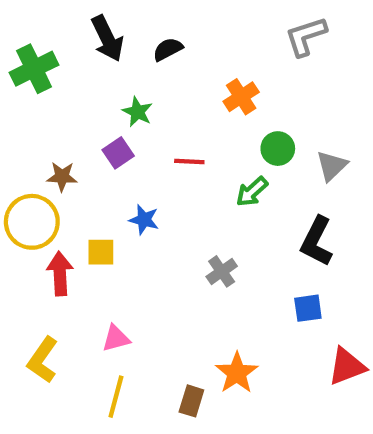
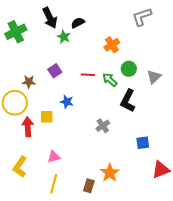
green star: (138, 112) -> (64, 37), moved
green arrow: (252, 192) -> (110, 80), moved, turned 84
black L-shape: (317, 241) -> (128, 101), moved

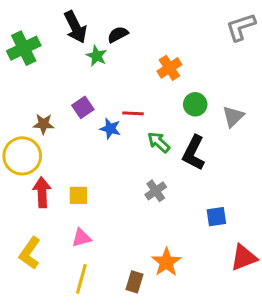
gray L-shape: (142, 17) -> (241, 27), moved
green arrow: (110, 80) -> (159, 142), moved
blue star: (67, 102) -> (110, 129), moved
yellow square: (47, 117) -> (78, 195), moved

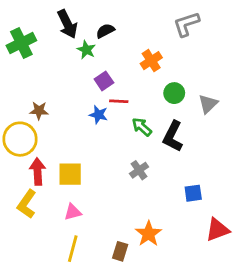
gray L-shape: (241, 27) -> (186, 24), moved
purple square: (83, 107) -> (104, 81), moved
yellow square: (78, 195) -> (70, 174), size x1.4
yellow L-shape: (30, 253) -> (27, 204), moved

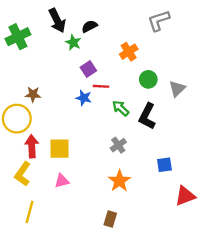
orange star: (149, 234) -> (119, 181), moved
yellow line: (73, 249) -> (29, 212), moved
brown rectangle: (120, 251) -> (110, 219), moved

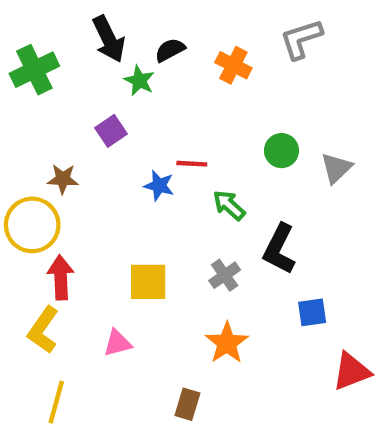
orange cross: (129, 52) -> (233, 65), moved, turned -30
purple square: (88, 69) -> (111, 131), moved
black L-shape: (147, 116) -> (279, 249), moved
yellow square: (59, 149) -> (148, 282), moved
brown rectangle: (110, 219) -> (187, 404), moved

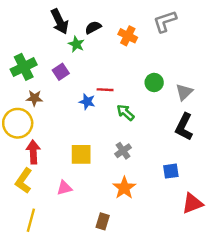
green cross: (34, 70) -> (24, 67), moved
black L-shape: (279, 249) -> (184, 127), moved

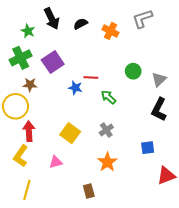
green star: (76, 44) -> (28, 31), moved
purple square: (61, 72) -> (53, 62), size x1.5
yellow square: (81, 154) -> (70, 133), turned 36
brown rectangle: (103, 221) -> (89, 191), turned -32

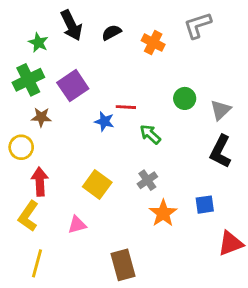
yellow circle: (15, 106) -> (21, 147), size x0.7
orange star: (107, 162) -> (163, 213), moved
brown rectangle: (89, 191) -> (123, 265), size x1.5

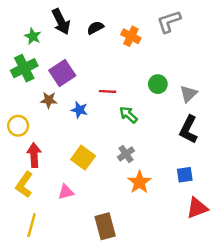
brown star: (41, 117) -> (49, 100), moved
blue star: (104, 121) -> (79, 110), moved
blue square: (205, 205) -> (185, 175), moved

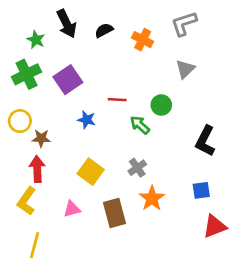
green circle: (158, 84) -> (161, 105), moved
gray triangle: (189, 94) -> (185, 69), moved
brown star: (49, 100) -> (41, 138), moved
yellow circle: (18, 126) -> (20, 121), moved
brown rectangle: (105, 226) -> (115, 213), moved

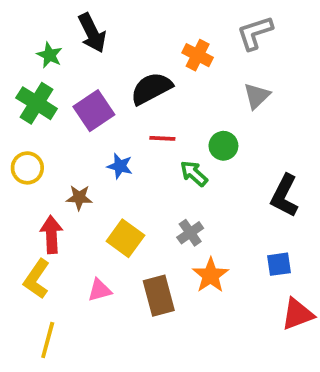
black semicircle: (104, 30) -> (151, 88), moved, size x1.6
green cross: (27, 74) -> (37, 103), turned -32
brown star: (41, 138) -> (79, 198), moved

